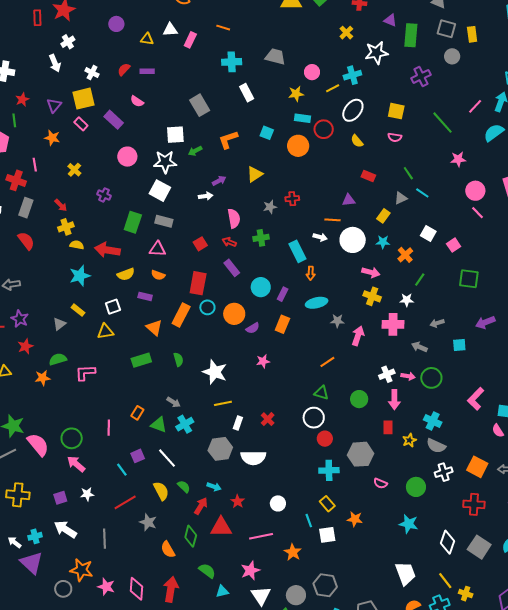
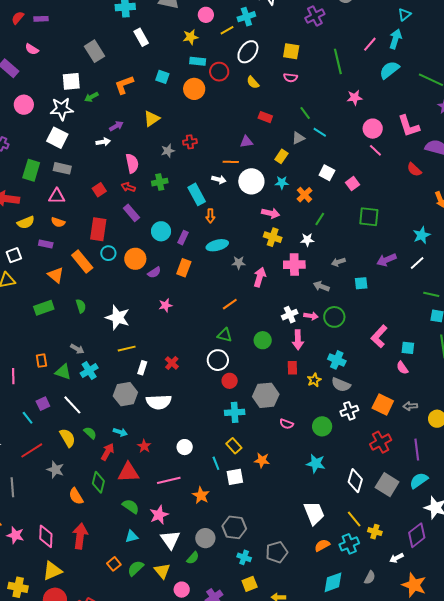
green line: (443, 123) -> (338, 61), turned 30
orange rectangle: (181, 315) -> (82, 262), turned -65
orange rectangle: (137, 413) -> (41, 361), turned -40
red cross: (474, 504) -> (381, 442), turned -30
green semicircle: (207, 571) -> (131, 506), moved

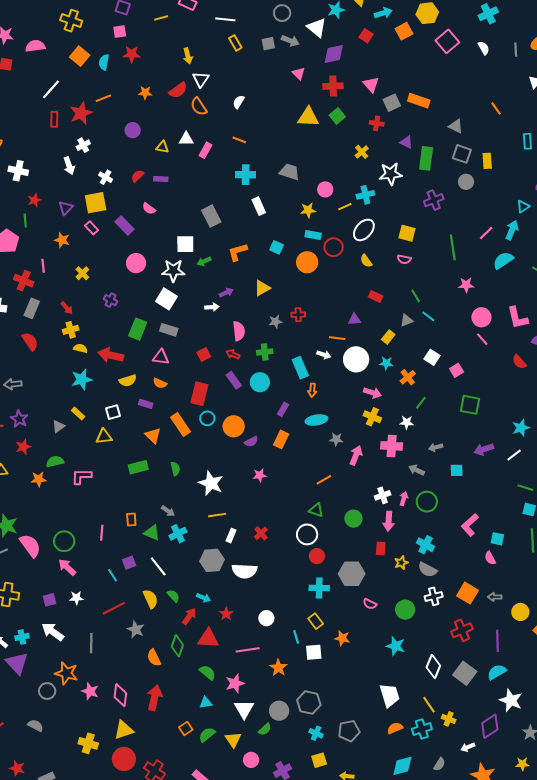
cyan circle: (161, 231) -> (260, 382), moved
pink arrow: (311, 316) -> (404, 499), turned -88

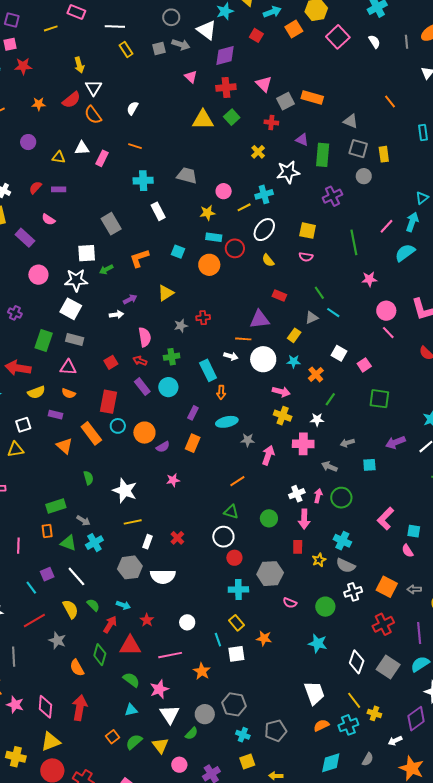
purple triangle: (354, 319) -> (260, 319), size x1.5
green rectangle: (138, 467) -> (56, 506), moved

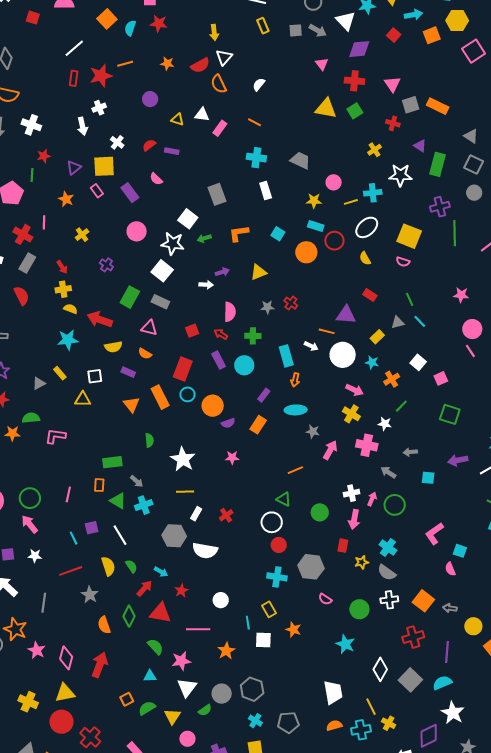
yellow square: (308, 231) -> (409, 236), size x1.4
green line: (354, 242) -> (455, 233), moved
white square: (87, 253) -> (188, 219), turned 30
red cross: (203, 318) -> (291, 303), turned 32

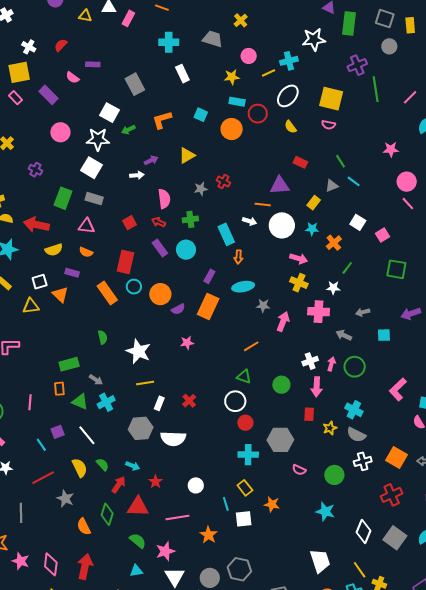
yellow cross: (375, 150) -> (241, 20), moved
purple rectangle: (172, 151) -> (93, 64), moved
orange triangle: (131, 405) -> (60, 295), moved
orange rectangle: (258, 425) -> (208, 307), size x1.4

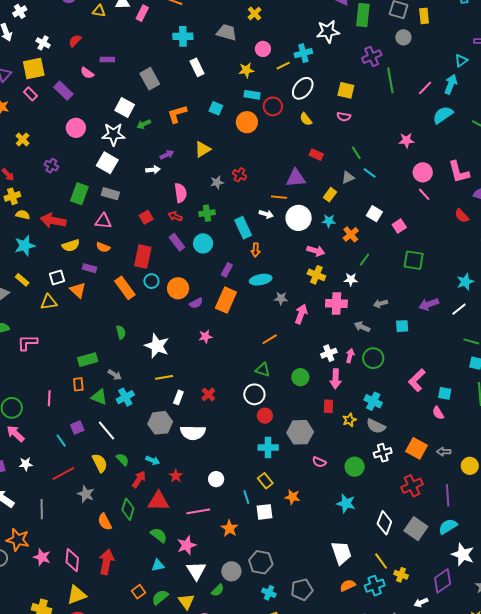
yellow square: (331, 99) -> (346, 90), size x0.7

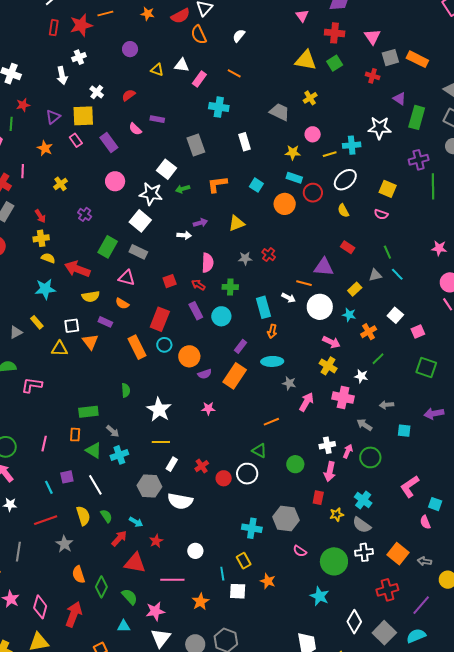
cyan cross: (183, 36) -> (219, 107), moved
red circle: (265, 416) -> (224, 478), moved
green circle: (355, 467) -> (334, 561), size x1.4
purple line: (448, 495) -> (421, 605), turned 35
green diamond: (128, 509) -> (101, 587), moved

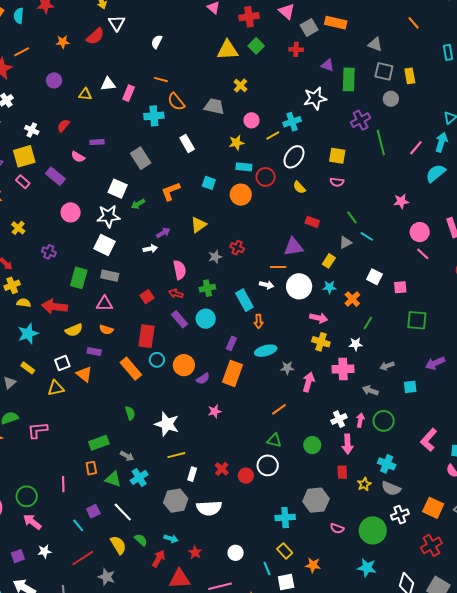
orange semicircle: (199, 35) -> (176, 102), moved
pink square: (418, 332) -> (400, 287), turned 32

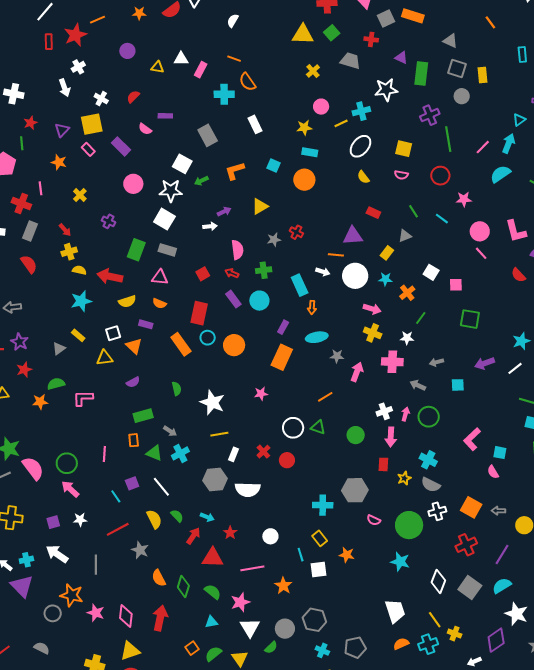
gray trapezoid: (214, 106) -> (350, 61), moved
red circle: (266, 177) -> (440, 176), moved
cyan line: (367, 236) -> (442, 219), moved
purple semicircle: (203, 379) -> (133, 382), moved
white circle: (268, 465) -> (293, 428), moved

